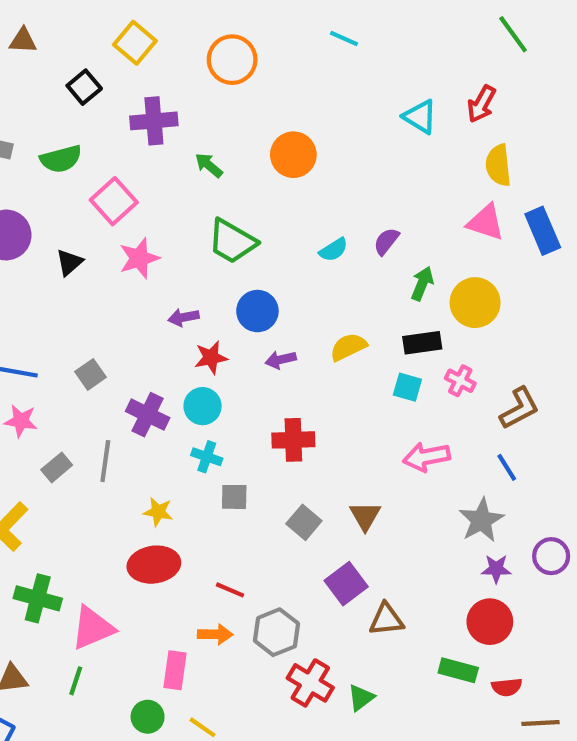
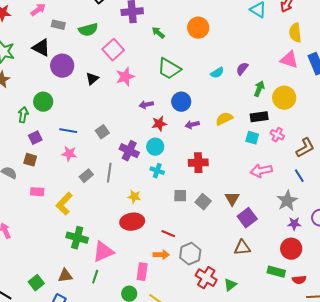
gray square: (234, 497) -> (180, 196), moved
purple square: (346, 584) -> (247, 218), moved

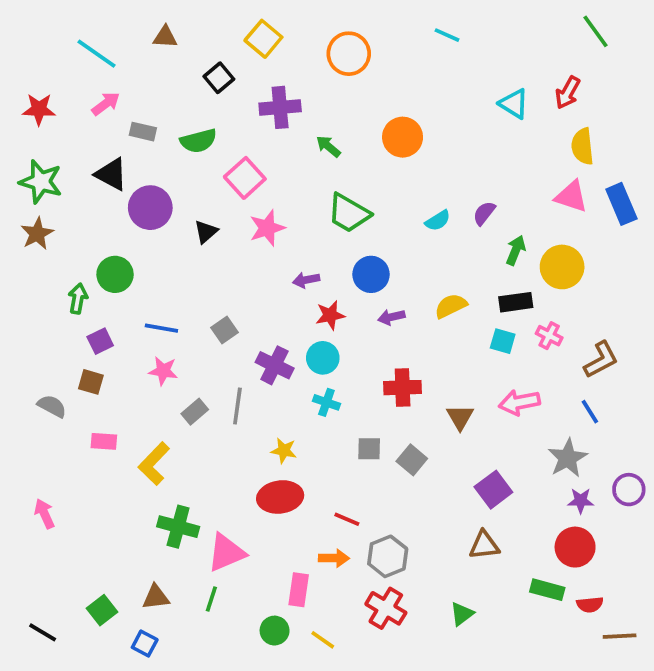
brown triangle: (232, 199) -> (460, 417), moved
red cross: (206, 278) -> (386, 608), moved

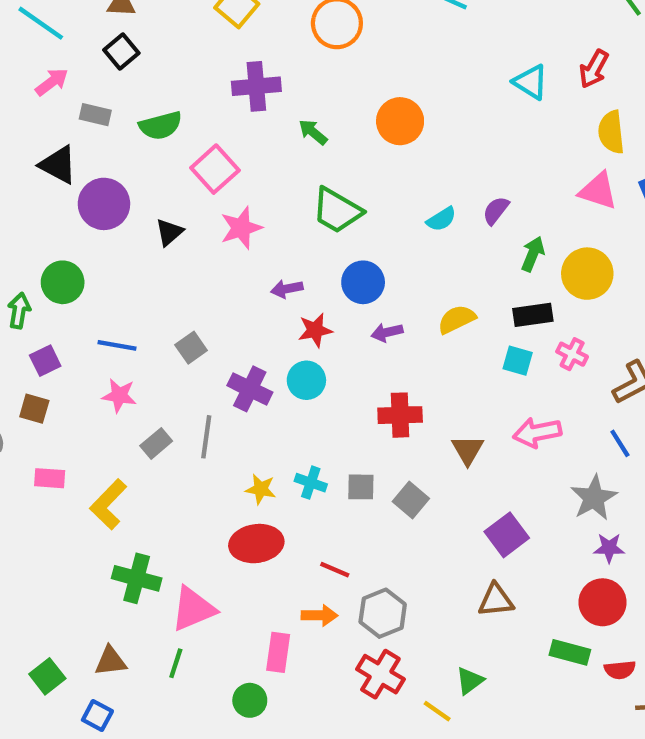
black square: (219, 78) -> (121, 52), moved
cyan cross: (326, 402) -> (311, 483), moved
yellow line: (323, 640) -> (437, 711), moved

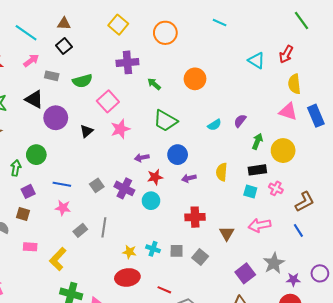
yellow semicircle: (457, 319) -> (222, 172), turned -60
purple cross: (250, 389) -> (124, 188), moved
gray star: (594, 498) -> (274, 263), moved

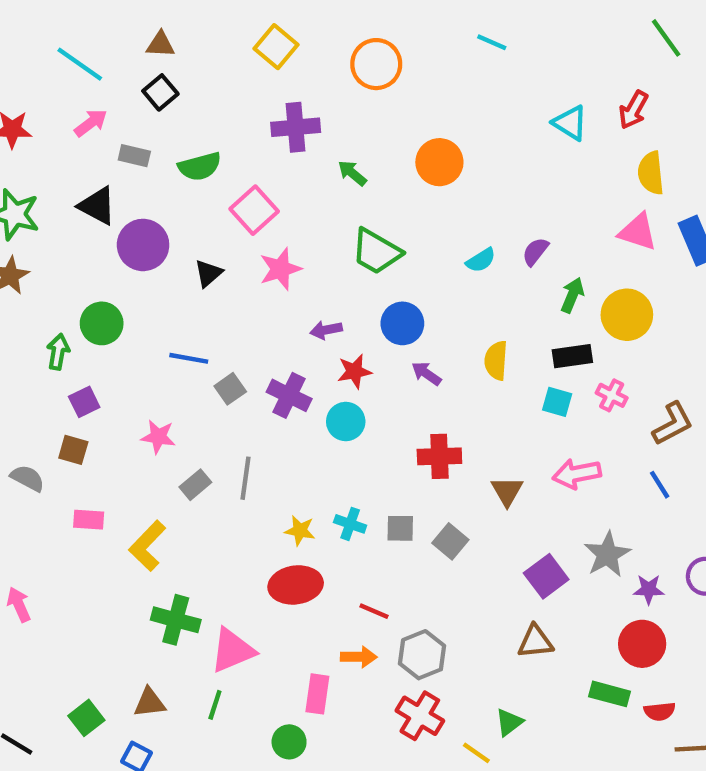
purple arrow: (189, 178) -> (426, 374), turned 48
blue line: (62, 184) -> (189, 358), moved

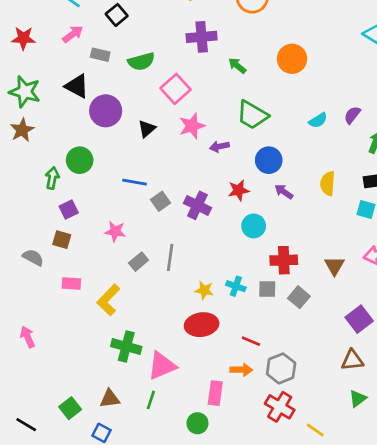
purple arrow: (326, 330) -> (219, 146), moved
cyan circle: (346, 422) -> (254, 226), moved
red cross: (439, 456) -> (284, 260), moved
green triangle: (509, 722) -> (358, 399), moved

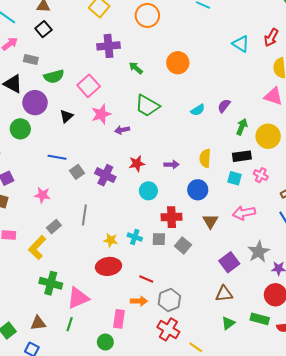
green semicircle: (141, 62) -> (54, 76), moved
green circle: (80, 160) -> (20, 129), moved
blue circle: (269, 160) -> (198, 190), moved
purple arrow: (284, 192) -> (171, 165), turned 144
gray rectangle: (139, 262) -> (54, 227), moved

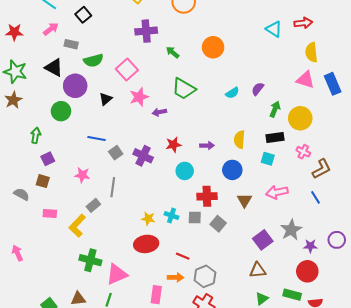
red arrow: (271, 38) -> (303, 23), turned -126
pink cross: (261, 175) -> (303, 152), moved
gray line: (84, 215) -> (113, 187), moved

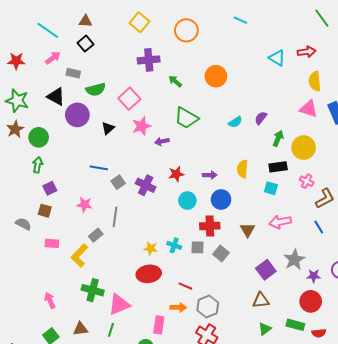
green circle: (61, 111) -> (39, 137), moved
blue circle: (232, 170) -> (221, 199), moved
pink arrow: (17, 253) -> (50, 300), moved

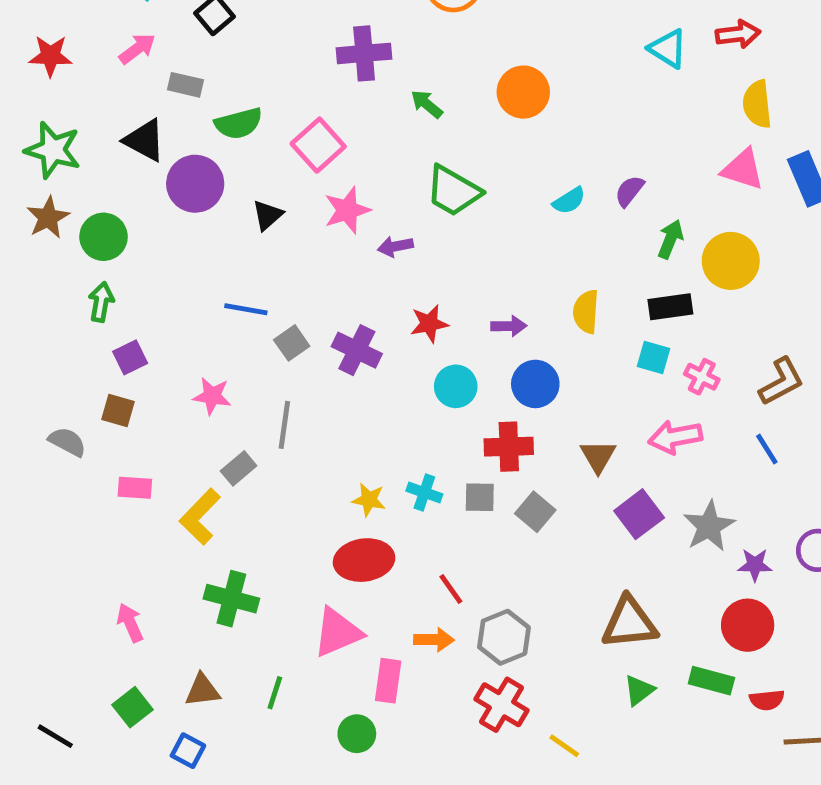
pink cross: (307, 181) -> (702, 377), moved
purple square: (266, 270) -> (639, 514), moved
red line: (185, 286) -> (451, 589), turned 32
brown triangle: (261, 300) -> (629, 623), size x1.4
pink triangle: (119, 304) -> (338, 632), moved

